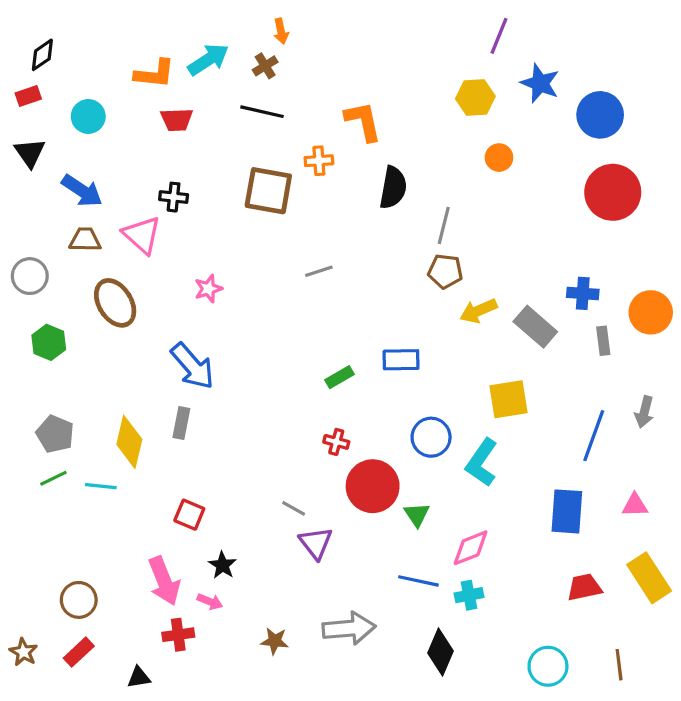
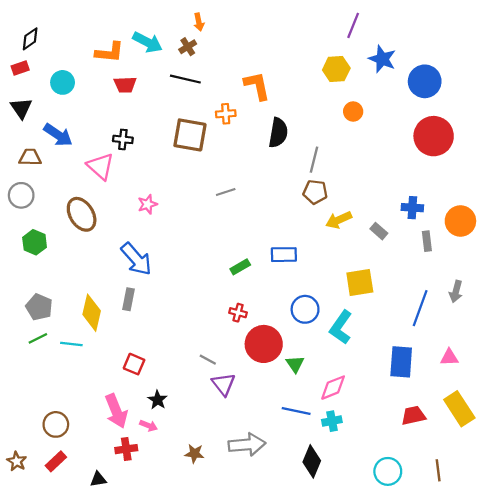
cyan arrow: (208, 60) -> (147, 42), turned 60
brown trapezoid: (85, 240) -> (30, 157), moved
gray rectangle: (535, 327) -> (379, 231), size x0.6

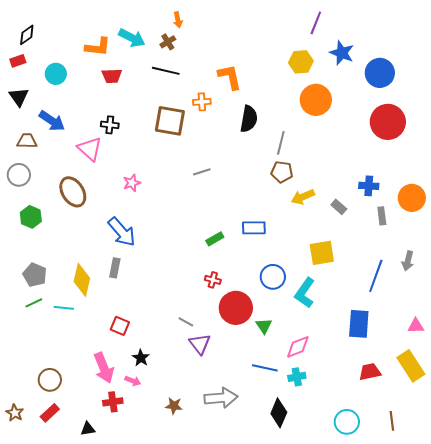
orange circle: (353, 111) -> (316, 100), size x1.8
pink triangle: (449, 357) -> (416, 326), moved

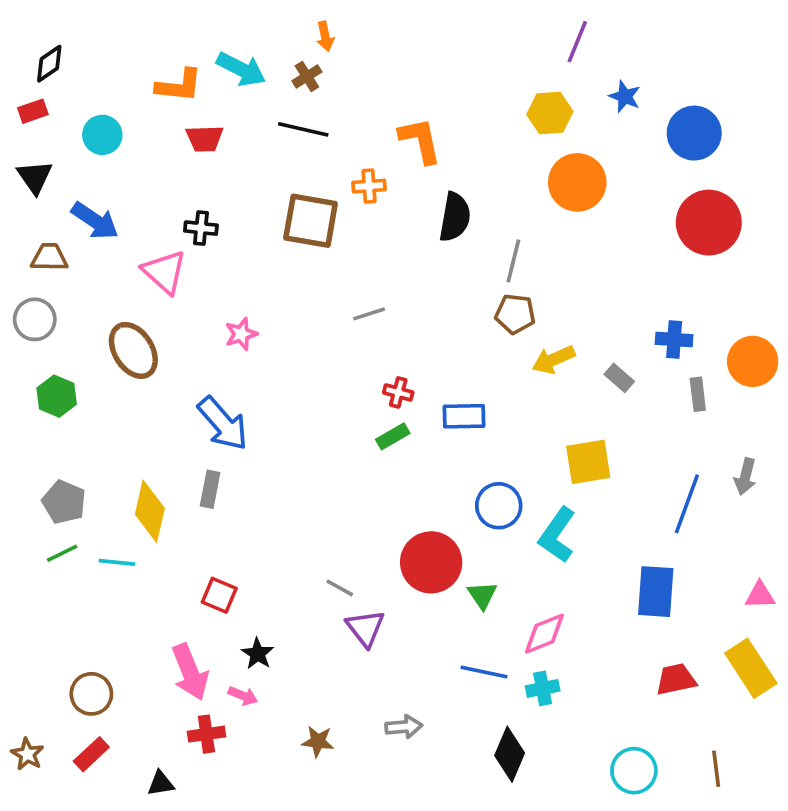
blue star: (342, 53) -> (625, 97), size x0.7
red cross: (213, 280) -> (398, 392), moved
gray arrow: (221, 398) -> (404, 727), size x0.6

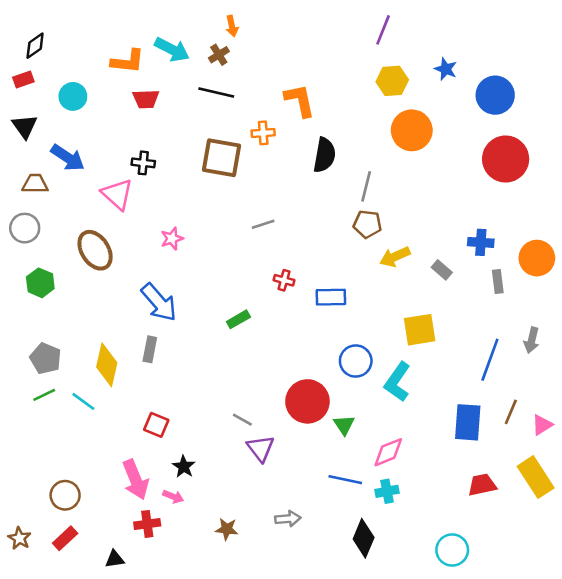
purple line: (577, 42) -> (383, 30), moved
green rectangle: (393, 436) -> (238, 319), moved
cyan line: (117, 562) -> (83, 401), turned 30
pink triangle: (760, 595) -> (542, 425), turned -30
brown line: (716, 769) -> (511, 412), moved, turned 30

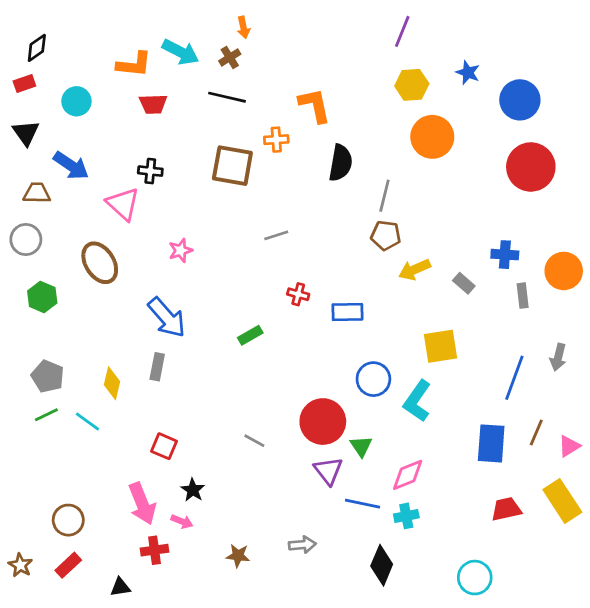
yellow diamond: (107, 365) -> (112, 383), size x0.7
purple triangle: (261, 448) -> (328, 471), moved

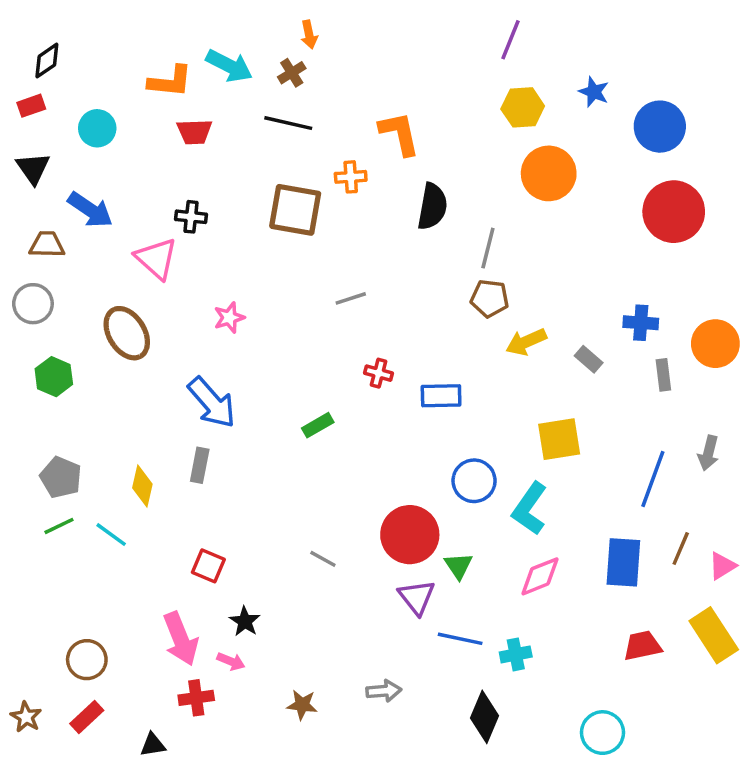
pink diamond: (408, 475) -> (540, 576), moved

